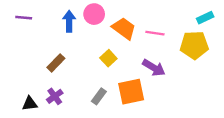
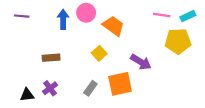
pink line: (155, 33) -> (162, 15), moved
brown rectangle: (56, 63) -> (51, 58), turned 42

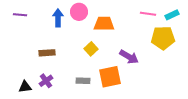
orange trapezoid: (113, 26) -> (104, 24), turned -35
gray rectangle: (90, 88) -> (83, 81), turned 56

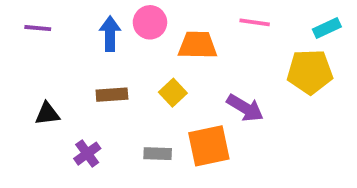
pink line: (148, 14) -> (255, 22), moved
brown rectangle: (47, 53) -> (112, 95), moved
black triangle: (25, 87) -> (47, 114), moved

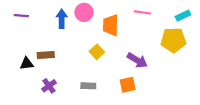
orange trapezoid: (198, 45) -> (111, 25), turned -90
brown rectangle: (112, 95) -> (46, 55), moved
orange square: (209, 146) -> (128, 85), moved, size x0.7

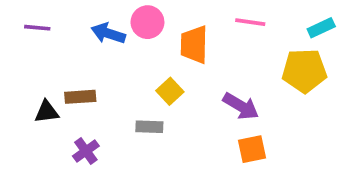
blue arrow: (62, 19) -> (108, 33), turned -72
orange square: (128, 85) -> (252, 149), moved
gray rectangle: (88, 86) -> (149, 127), moved

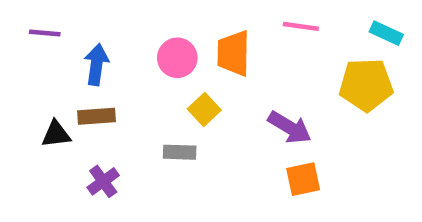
pink circle: (147, 22) -> (177, 58), moved
cyan rectangle: (321, 28) -> (386, 33), turned 50
blue arrow: (108, 33) -> (96, 65), moved, turned 80

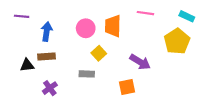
yellow pentagon: (366, 85) -> (177, 41), turned -30
orange square: (303, 179) -> (127, 87), moved

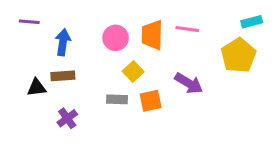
pink line: (145, 13) -> (187, 29), moved
cyan rectangle: (187, 16) -> (252, 22), turned -40
orange square: (127, 87) -> (151, 101), moved

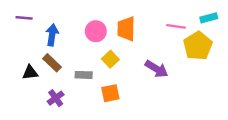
pink line: (187, 29) -> (176, 26), moved
brown rectangle: (63, 76) -> (52, 63), turned 48
gray rectangle: (117, 99) -> (84, 75), moved
orange square: (151, 101) -> (110, 93), moved

